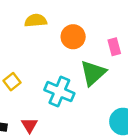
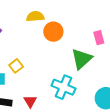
orange circle: (73, 37) -> (53, 32), moved
cyan cross: (59, 92) -> (63, 87), moved

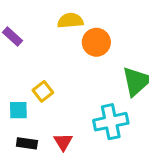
cyan cross: (63, 87) -> (111, 122), turned -35

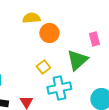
yellow square: (43, 91) -> (43, 67), moved

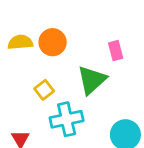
yellow semicircle: (31, 18) -> (20, 42), moved

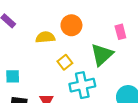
yellow semicircle: (20, 42) -> (45, 37), moved

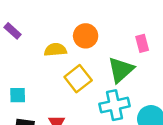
yellow square: (65, 62) -> (78, 79), size x1.5
cyan cross: (82, 85) -> (115, 105), moved

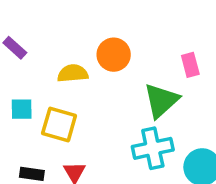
yellow square: (78, 79) -> (59, 124), moved, turned -36
cyan square: (18, 95) -> (22, 109), moved

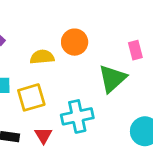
yellow square: (59, 124) -> (31, 97), turned -32
cyan cross: (153, 148) -> (77, 116), moved

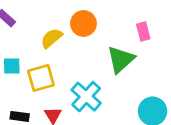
yellow semicircle: (42, 57) -> (52, 38), turned -35
cyan cross: (77, 116) -> (86, 97), turned -36

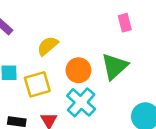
orange circle: (83, 23) -> (78, 70), moved
pink rectangle: (143, 31) -> (125, 23), moved

